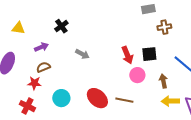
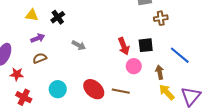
yellow triangle: (18, 28) -> (32, 15), moved
red star: (34, 83) -> (17, 74), moved
yellow arrow: (170, 101) -> (167, 92), turned 48

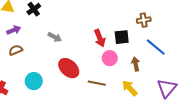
brown cross: (161, 18) -> (144, 20), moved
red ellipse: (94, 89) -> (69, 68), moved
yellow arrow: (167, 92) -> (130, 88), moved

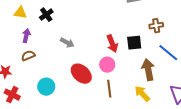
purple arrow: (14, 30) -> (26, 36), turned -56
pink circle: (110, 58) -> (107, 65), moved
brown arrow: (136, 64) -> (148, 70), size x1.5
brown line: (97, 83) -> (109, 89), turned 72

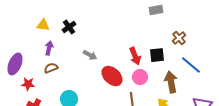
brown cross: (156, 26) -> (179, 38), turned -32
pink circle: (107, 65) -> (140, 77), moved
red ellipse: (81, 74) -> (112, 76), moved

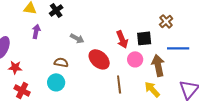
blue line: (191, 65) -> (178, 48), turned -40
brown semicircle: (51, 68) -> (61, 62), moved, turned 32
pink circle: (140, 77) -> (135, 59), moved

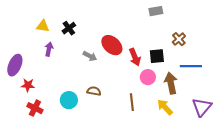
red ellipse: (99, 59) -> (112, 45), moved
brown semicircle: (61, 62) -> (94, 91), moved

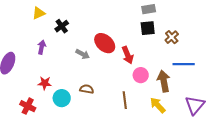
yellow triangle: (43, 26) -> (39, 13), moved, turned -32
black square: (157, 56) -> (148, 28), moved
red star: (28, 85) -> (45, 83), moved

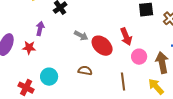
red ellipse: (105, 43) -> (102, 46), moved
red star: (45, 83) -> (29, 48), moved
cyan circle: (62, 98) -> (49, 77), moved

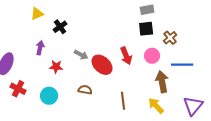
red star: (29, 48) -> (56, 67), moved
pink circle: (139, 57) -> (152, 56), moved
red cross: (26, 88) -> (18, 89), moved

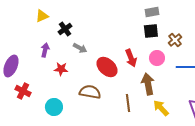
gray arrow: (81, 55) -> (80, 48), moved
brown arrow: (162, 82) -> (148, 84), moved
brown semicircle: (85, 90) -> (90, 92), size x1.5
cyan circle: (49, 96) -> (54, 107), moved

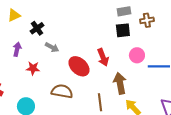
brown cross: (175, 40) -> (147, 20), moved, turned 32
pink circle: (157, 58) -> (137, 55), moved

